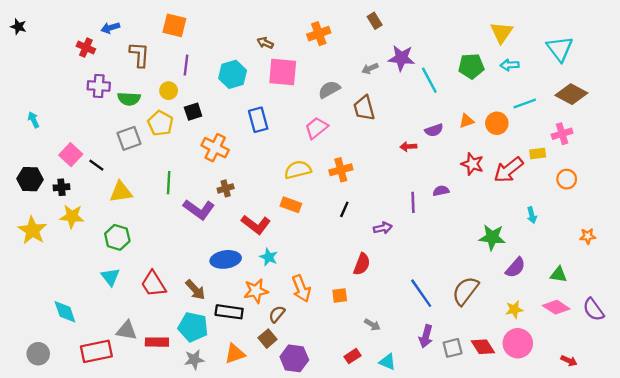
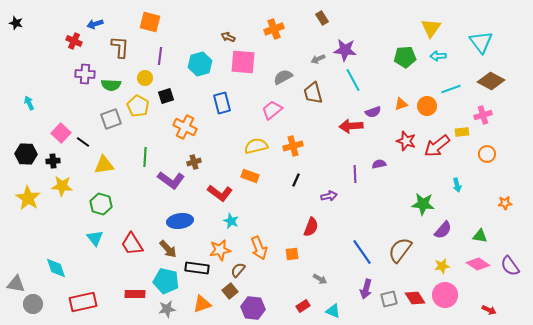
cyan line: (429, 80) -> (353, 80), moved
red arrow: (408, 147) -> (351, 126), size x1.6
blue ellipse: (226, 259) -> (180, 221), moved
gray triangle: (127, 330) -> (16, 284), moved

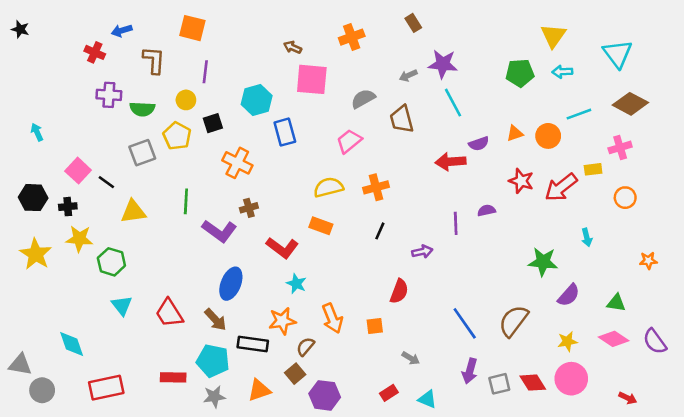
cyan hexagon: (200, 64) -> (257, 100), moved
green hexagon: (101, 204) -> (111, 262), moved
blue ellipse: (180, 221) -> (231, 284), turned -60

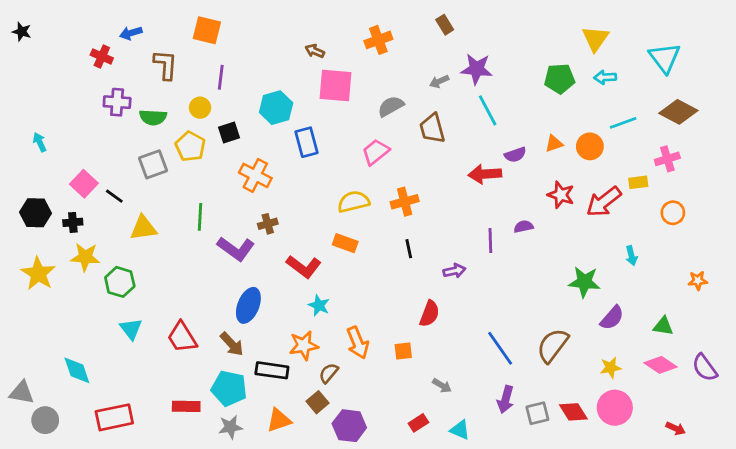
black line: (380, 231) -> (409, 249), turned -36

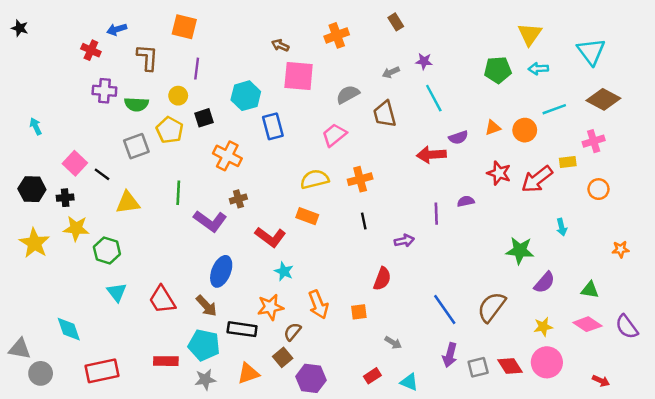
purple star: (477, 69) -> (424, 61), size x0.6

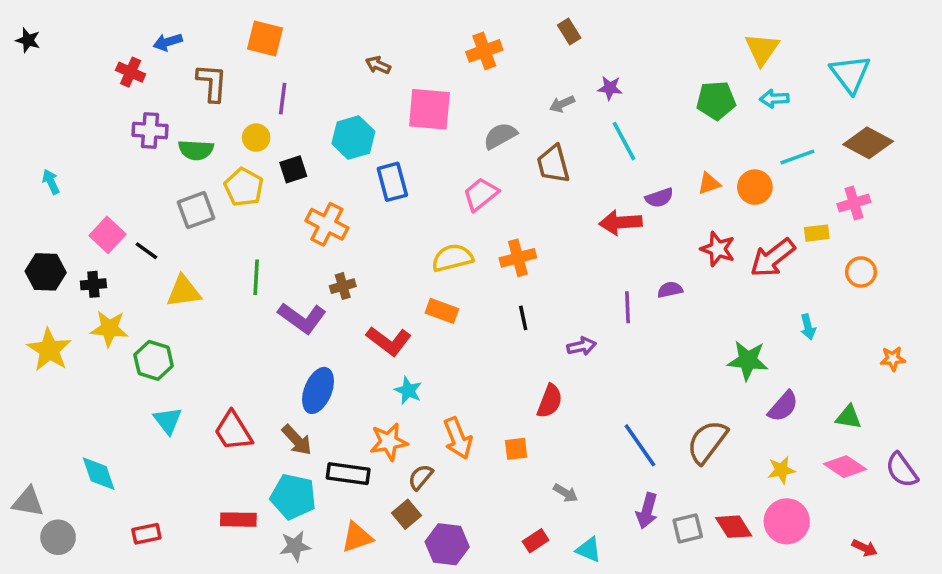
brown arrow: (280, 45) -> (378, 65), moved
red rectangle: (102, 371) -> (146, 534), size x0.6

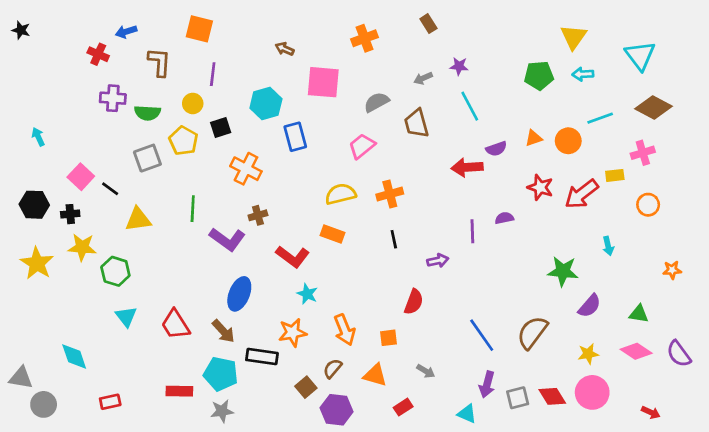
brown semicircle: (421, 477) -> (333, 368), moved
orange triangle: (357, 537) -> (375, 375), moved, turned 35
cyan triangle: (589, 550) -> (467, 414), moved

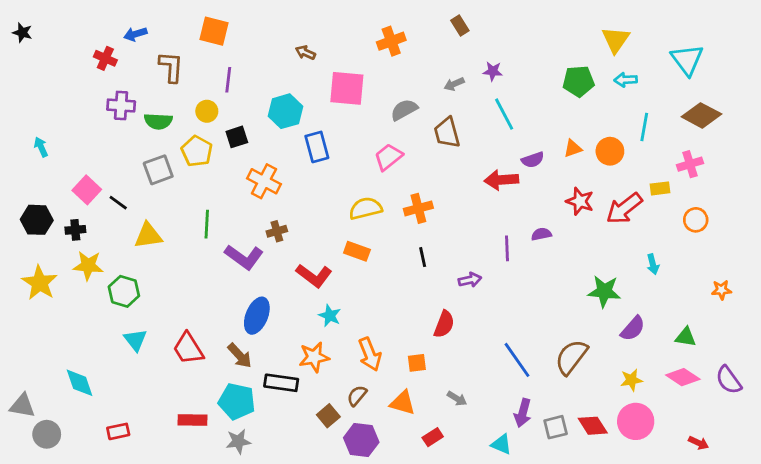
cyan line: (600, 118) -> (644, 127), turned -60

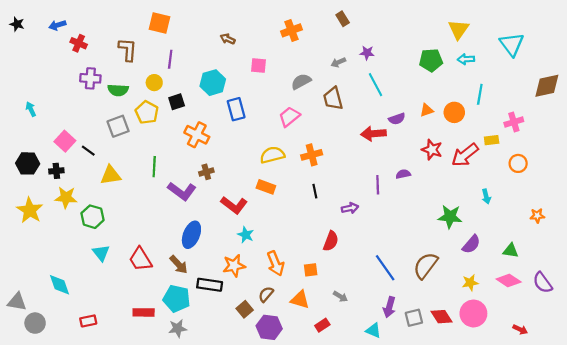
blue arrow: (135, 34) -> (57, 25), moved
pink square: (347, 88) -> (258, 66), size x0.6
brown diamond: (701, 115) -> (547, 86), moved, turned -40

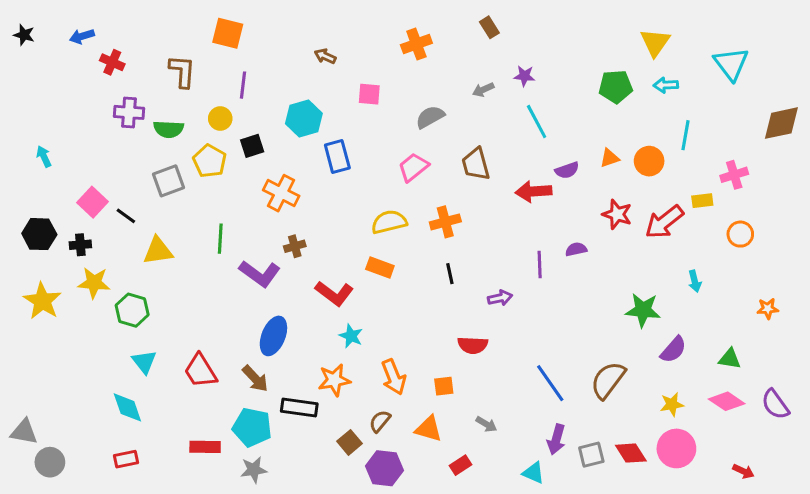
brown trapezoid: (333, 99) -> (476, 164), moved
red semicircle: (331, 241) -> (473, 345), turned 72
cyan diamond: (60, 285) -> (127, 407), moved

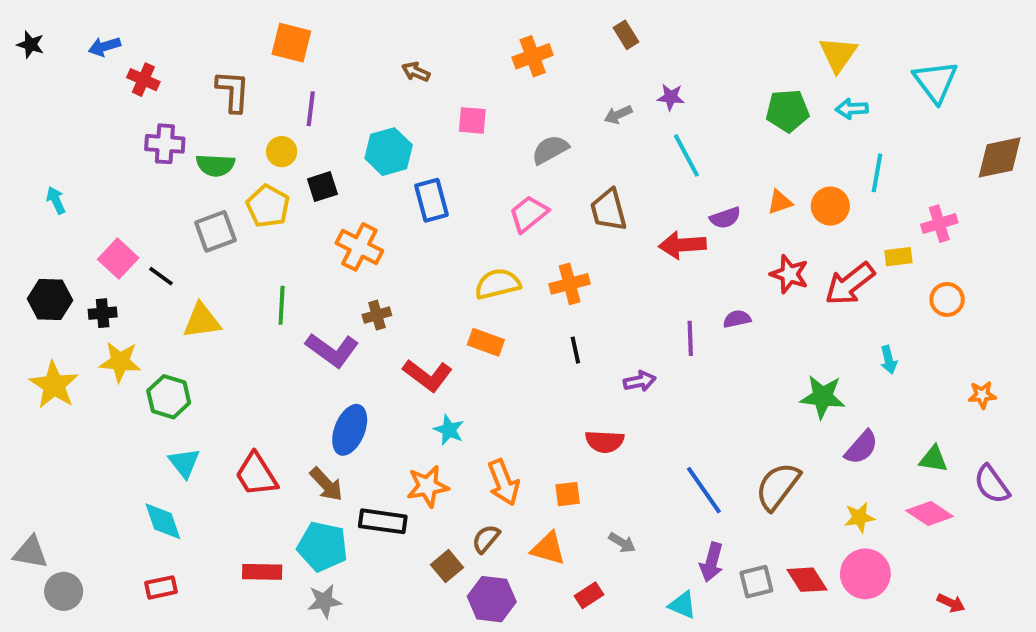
purple semicircle: (775, 404) -> (992, 484), moved

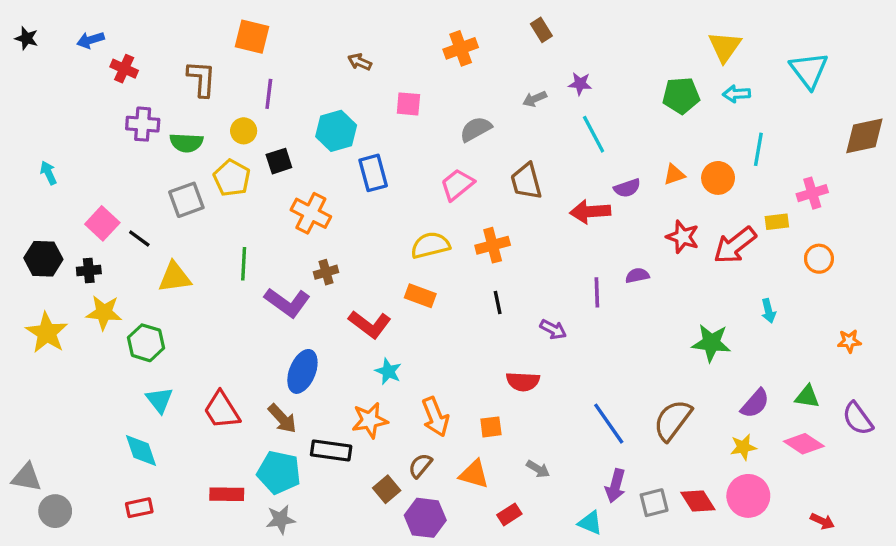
purple arrow: (640, 381) -> (553, 329), turned 40
purple semicircle: (861, 447) -> (755, 403), moved

